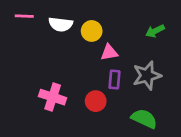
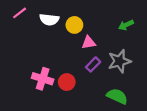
pink line: (24, 16) -> (20, 13), turned -40
purple rectangle: (115, 80) -> (93, 64), turned 40
red circle: (96, 101) -> (67, 82), moved

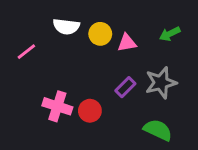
pink line: (20, 13) -> (26, 52), moved
pink triangle: (89, 43) -> (127, 43), moved

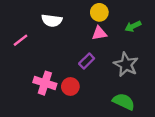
yellow circle: (100, 34) -> (99, 12), moved
gray star: (161, 83) -> (126, 64), turned -30
purple rectangle: (125, 87) -> (87, 61), moved

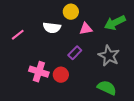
yellow circle: (99, 12) -> (71, 12), moved
white semicircle: (52, 20) -> (52, 28), moved
green arrow: (133, 26) -> (115, 23), size x1.5

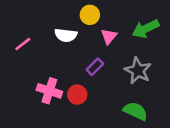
pink triangle: (86, 29) -> (109, 36), turned -40

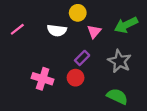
pink line: (23, 44) -> (17, 29), moved
red circle: (77, 95) -> (76, 78), moved

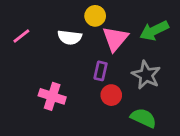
pink triangle: (94, 32) -> (115, 39), size x1.5
purple rectangle: (82, 58) -> (101, 71), turned -32
red circle: (76, 78) -> (111, 95), moved

